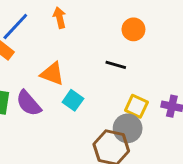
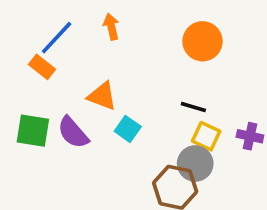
orange circle: (133, 29) -> (202, 41), size x1.4
black line: (116, 65) -> (193, 107), moved

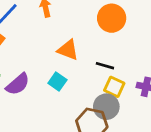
orange triangle: (102, 96) -> (68, 50), moved
purple semicircle: (73, 133) -> (18, 84), turned -90

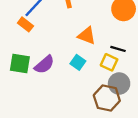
yellow square: (114, 87) -> (109, 62), moved

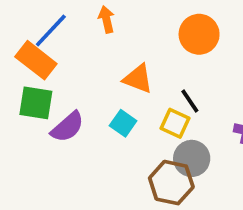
orange rectangle: (25, 24) -> (36, 60), size x1.5
black line: (118, 49) -> (190, 101), turned 40
green square: (20, 63) -> (36, 103), moved

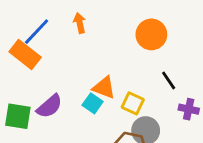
orange triangle: (138, 79) -> (104, 88), moved
black line: (190, 101) -> (169, 80), moved
green square: (36, 103) -> (18, 116), moved

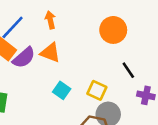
orange triangle: (104, 88) -> (50, 53), moved
purple semicircle: (49, 106) -> (24, 58), moved

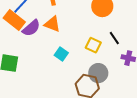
yellow square: (97, 90) -> (93, 45), moved

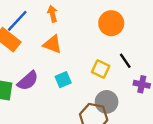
purple semicircle: (31, 28) -> (28, 81), moved
cyan square: (61, 54) -> (63, 80), turned 32

